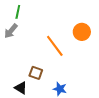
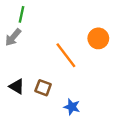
black triangle: (21, 88) -> (17, 86), moved

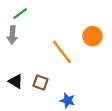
green line: (21, 14) -> (20, 14), turned 42
gray arrow: (13, 37) -> (12, 35), turned -36

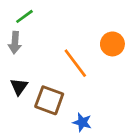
black triangle: (16, 81) -> (19, 87), moved, turned 35
brown square: (41, 82) -> (49, 100), size x1.5

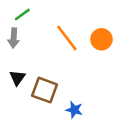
orange line: (75, 63) -> (67, 38), moved

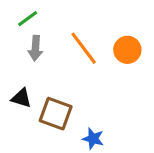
gray arrow: (14, 38) -> (35, 48), moved
black triangle: (17, 78) -> (21, 98), turned -49

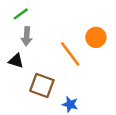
orange line: (84, 48) -> (70, 54), moved
black triangle: (21, 98) -> (16, 61), moved

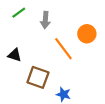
gray arrow: (27, 36) -> (45, 20), moved

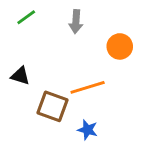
gray arrow: (45, 20) -> (76, 22), moved
orange line: (63, 49) -> (88, 87), moved, turned -70

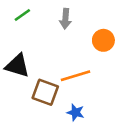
black triangle: (20, 76) -> (17, 66), size x1.5

